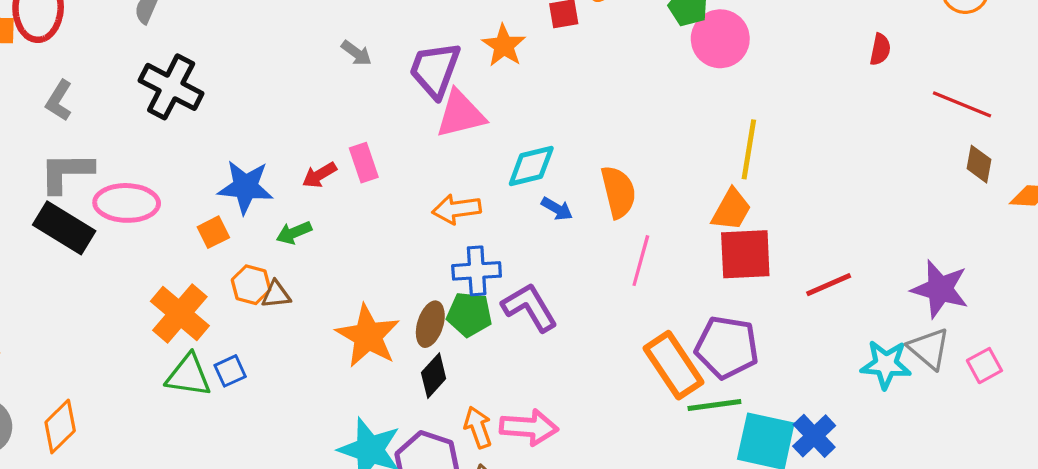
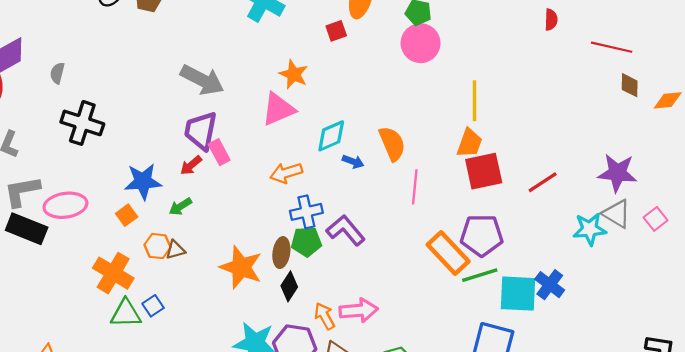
pink circle: (720, 39) -> (421, 43), moved
orange star: (504, 46) -> (294, 74), moved
gray arrow: (356, 53) -> (202, 80), size x2.0
purple trapezoid: (435, 70) -> (201, 131), moved

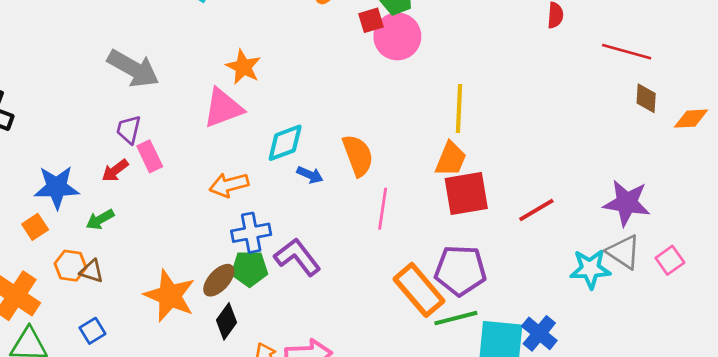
red square: (336, 31) -> (371, 20), moved
purple trapezoid: (201, 131) -> (129, 130), size x0.6
brown triangle: (175, 250) -> (92, 271), turned 30
brown ellipse: (281, 253) -> (219, 280), turned 32
blue square: (153, 306) -> (92, 331), moved

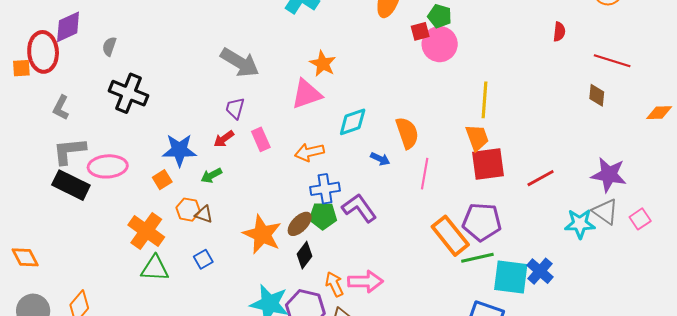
brown diamond: (646, 98) -> (597, 95), moved
pink rectangle: (150, 156) -> (261, 139), moved
orange trapezoid: (451, 159) -> (477, 138), turned -44
blue arrow: (310, 175) -> (380, 159), moved

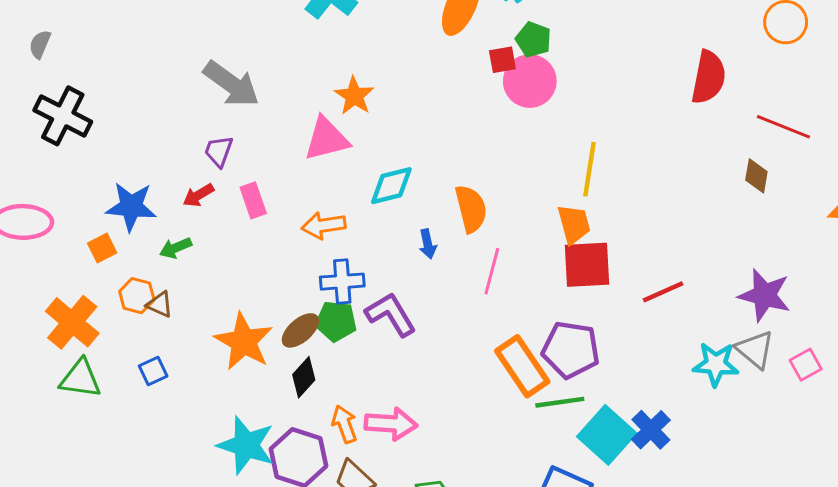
red semicircle: (559, 32) -> (709, 77), size x1.8
blue arrow: (380, 159) -> (428, 244), turned 48
cyan square: (511, 277) -> (607, 435), turned 30

